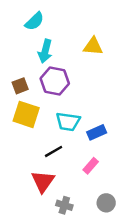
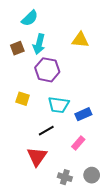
brown square: (20, 86) -> (17, 48), moved
yellow square: (26, 114) -> (23, 99), size x0.6
gray cross: (64, 205) -> (65, 177), moved

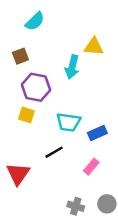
cyan arrow: (39, 44) -> (72, 67), moved
purple hexagon: (47, 70) -> (36, 87), moved
red triangle: (37, 157) -> (18, 174), moved

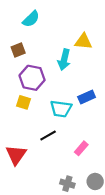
blue rectangle: (97, 133) -> (87, 97), moved

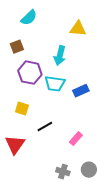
yellow triangle: (83, 41) -> (78, 29), moved
yellow square: (24, 102) -> (22, 109), moved
cyan trapezoid: (61, 109) -> (55, 84), moved

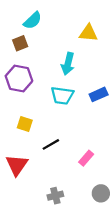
brown square: (17, 47) -> (20, 43), moved
purple hexagon: (30, 73) -> (19, 78), moved
blue rectangle: (81, 91) -> (99, 94), moved
gray cross: (63, 172) -> (55, 196), moved, turned -32

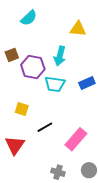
brown square: (20, 43) -> (12, 55), moved
purple hexagon: (19, 78) -> (33, 67), moved
pink rectangle: (86, 158) -> (76, 139), size x1.6
gray cross: (55, 196) -> (58, 172), moved, turned 32

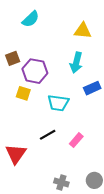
cyan arrow: (60, 56) -> (76, 63), moved
cyan trapezoid: (55, 84) -> (58, 103), moved
yellow square: (22, 109) -> (23, 93), moved
pink rectangle: (76, 139) -> (76, 140), moved, size x0.6

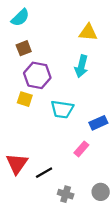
cyan semicircle: (31, 19) -> (20, 18), moved
brown square: (13, 58) -> (24, 48), moved
blue rectangle: (92, 88) -> (98, 123), moved
black line: (48, 135) -> (44, 173), moved

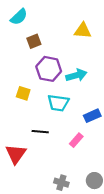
brown square: (24, 48) -> (34, 41), moved
cyan arrow: (81, 66) -> (76, 75), moved, turned -120
purple hexagon: (37, 75) -> (49, 69), moved
black line: (44, 173) -> (40, 132), moved, turned 35

